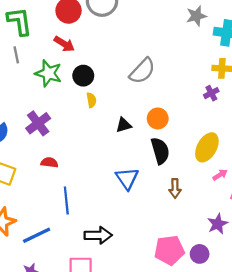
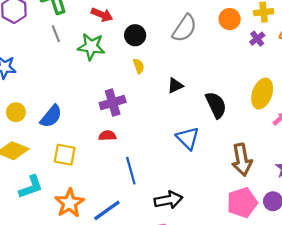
black circle: (83, 76) -> (135, 35), moved
orange circle: (158, 118) -> (230, 19), moved
purple cross: (38, 123) -> (113, 103), moved, turned 30
brown arrow: (175, 188) -> (242, 160), moved, size x1.6

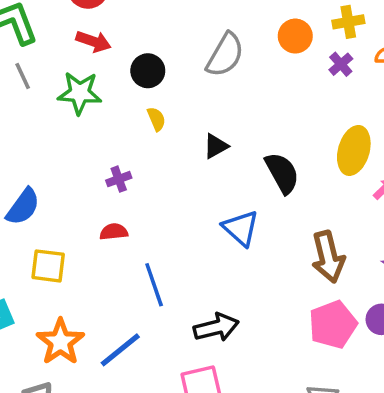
purple cross: (113, 103) -> (119, 179), size x0.6

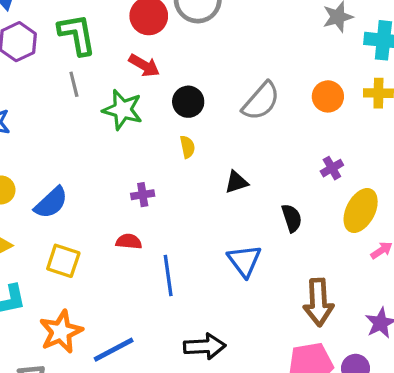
purple cross: (341, 64) -> (332, 168), moved
black semicircle: (282, 173) -> (292, 218), size x0.7
blue line: (154, 285) -> (168, 275), moved

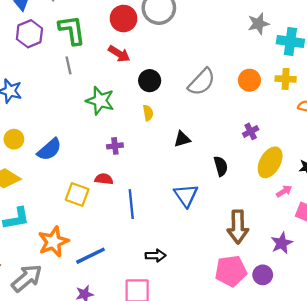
green star: (123, 110) -> (100, 101), moved
yellow square: (63, 261) -> (77, 194), moved
black arrow: (205, 346) -> (156, 256), size x0.7

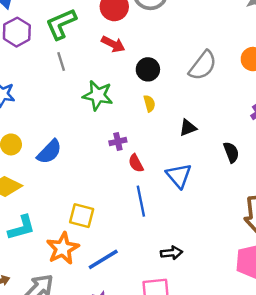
green L-shape: (72, 30) -> (61, 24), turned -100
red semicircle: (104, 179) -> (136, 163), moved, turned -120
yellow square: (77, 194) -> (82, 216), moved
blue triangle: (186, 195) -> (179, 176), moved

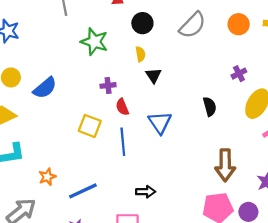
black triangle: (188, 128) -> (153, 75), moved, turned -49
yellow square: (82, 216) -> (90, 126), moved
orange star: (63, 248) -> (47, 177), size x0.6

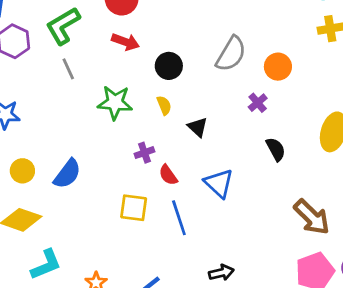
orange circle: (239, 24) -> (278, 67), moved
yellow semicircle: (140, 54) -> (164, 105), moved
purple cross: (239, 74) -> (258, 103), moved
brown arrow: (225, 165) -> (312, 217), turned -32

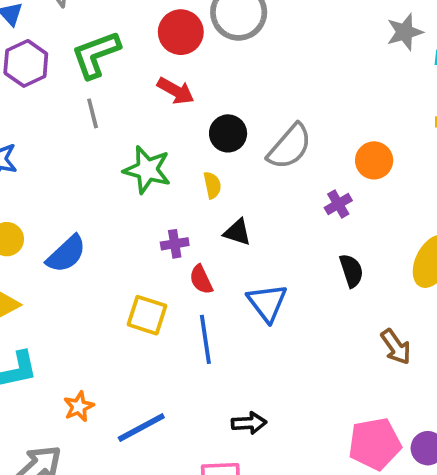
gray semicircle: (231, 54) -> (290, 147), moved
black triangle: (198, 127) -> (237, 232), moved, turned -35
brown arrow: (312, 217) -> (396, 347), moved, size x0.7

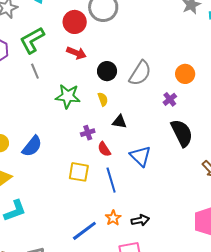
black semicircle: (351, 271) -> (182, 133), size x1.6
orange star: (79, 407) -> (113, 218), moved

